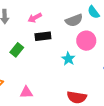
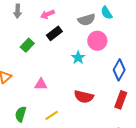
black rectangle: (43, 36) -> (54, 33), turned -35
pink triangle: (26, 92) -> (41, 84), moved

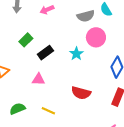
black rectangle: (54, 33) -> (45, 53), moved
green semicircle: (21, 114) -> (17, 109), turned 49
yellow line: (52, 115) -> (48, 111), turned 56

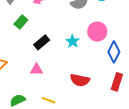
pink circle: (96, 37) -> (97, 32), moved
green rectangle: (26, 40) -> (21, 22), moved

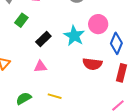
cyan star: (73, 41) -> (74, 36), size x1.5
red semicircle: (80, 80) -> (92, 64), moved

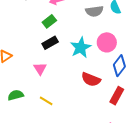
green rectangle: (21, 20) -> (49, 21), moved
pink triangle: (40, 66) -> (40, 69), turned 48

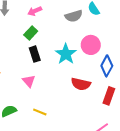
black rectangle: (50, 43) -> (35, 54), turned -70

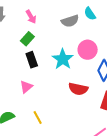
pink arrow: (35, 11) -> (31, 17), turned -96
pink triangle: (29, 81) -> (26, 87), turned 32
yellow line: (40, 112) -> (38, 118), turned 40

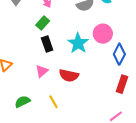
red semicircle: (78, 89) -> (69, 75), moved

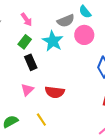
pink circle: (103, 34) -> (84, 35), moved
cyan star: (78, 43) -> (53, 41), moved

